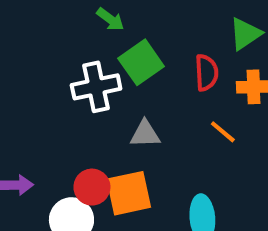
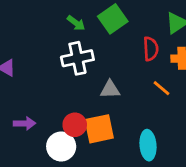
green arrow: (110, 19) -> (76, 23), moved
green square: (141, 62) -> (113, 19), moved

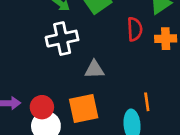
orange line: (162, 88) -> (147, 102), moved, turned 42
red circle: (75, 125) -> (42, 107), moved

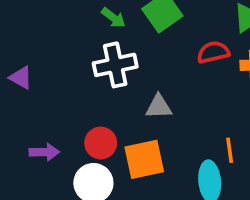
red semicircle: (135, 29) -> (213, 52), turned -100
red circle: (42, 107) -> (101, 143), moved

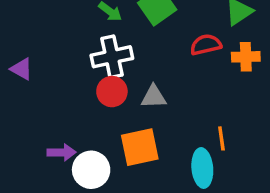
red circle: (101, 143) -> (112, 92), moved
purple arrow: (44, 152) -> (62, 152), moved

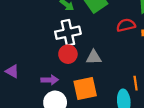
purple triangle: (22, 69) -> (12, 71), moved
purple arrow: (62, 152) -> (50, 80), moved

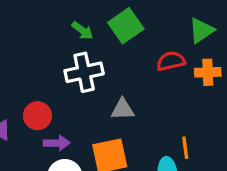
red circle: (68, 54) -> (37, 116), moved

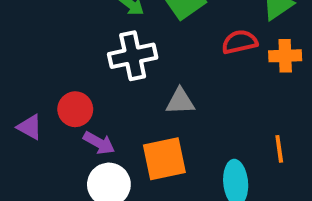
purple arrow: (57, 143) -> (99, 143), turned 30
orange line: (185, 148) -> (279, 149), moved

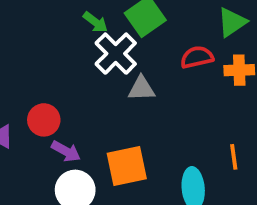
white cross: (133, 56) -> (116, 54), moved, turned -33
gray triangle: (180, 101) -> (142, 89), moved

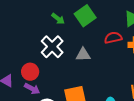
white cross: (116, 54) -> (52, 47), moved
purple arrow: (66, 151) -> (32, 89), moved

